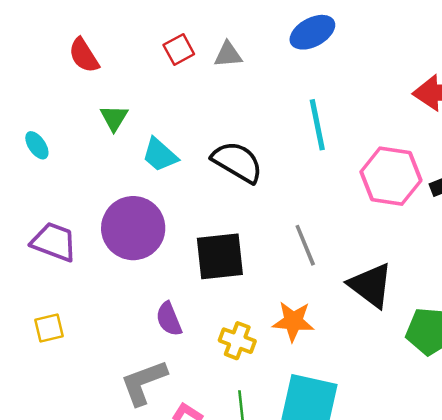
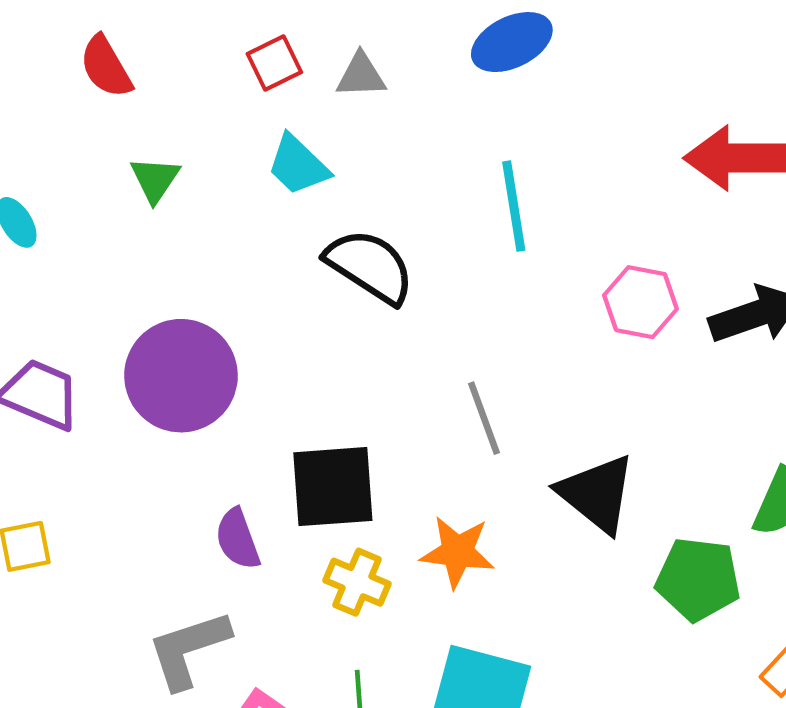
cyan trapezoid: (160, 155) -> (298, 165), moved
pink hexagon: (391, 176) -> (641, 302), size x0.7
black square: (220, 256) -> (333, 487), moved

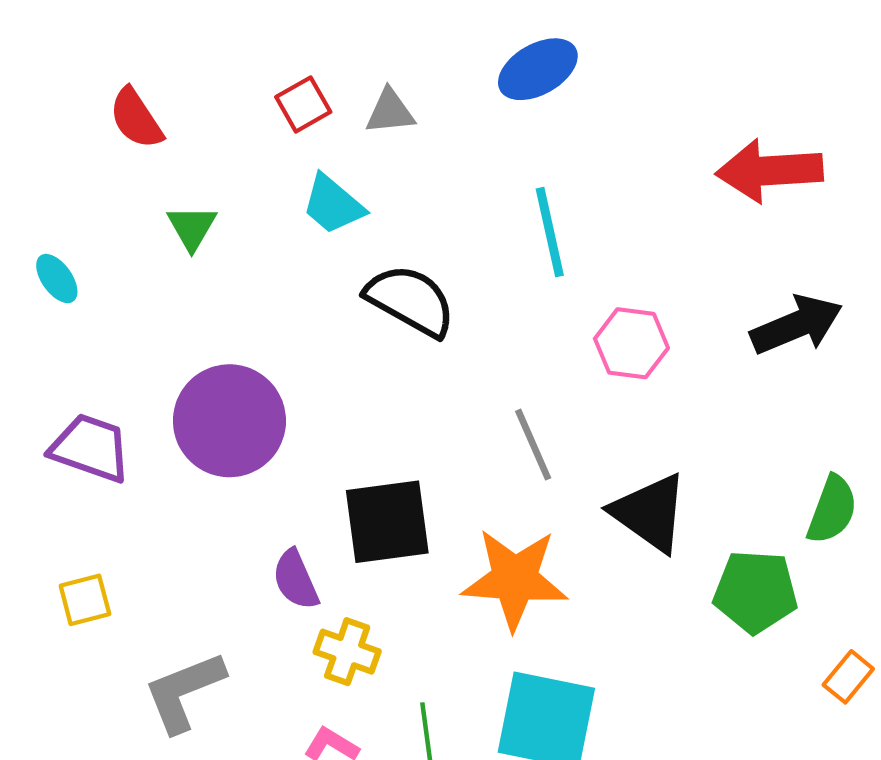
pink hexagon: (641, 302) -> (631, 343), moved
orange star: (457, 552) -> (515, 579), size x1.4
yellow cross: (357, 582) -> (347, 652), moved
gray L-shape: (189, 649) -> (184, 692), moved

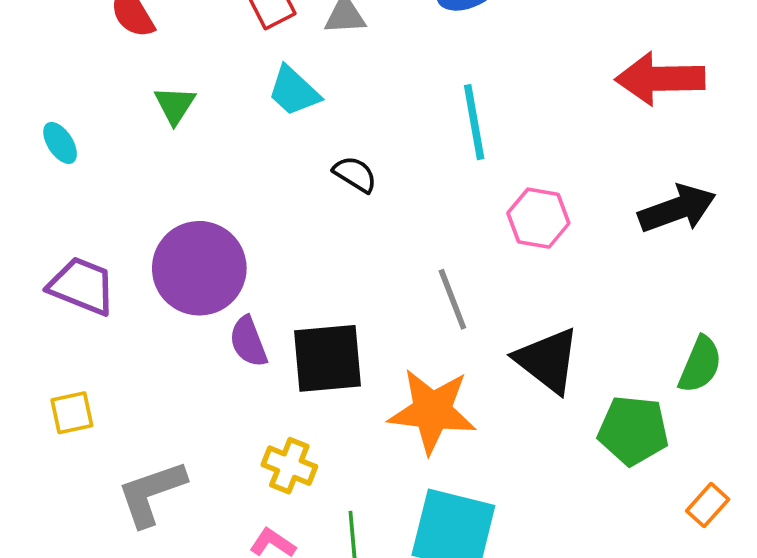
black semicircle: (410, 301) -> (355, 174), size x0.6
purple semicircle: (296, 580) -> (248, 342), moved

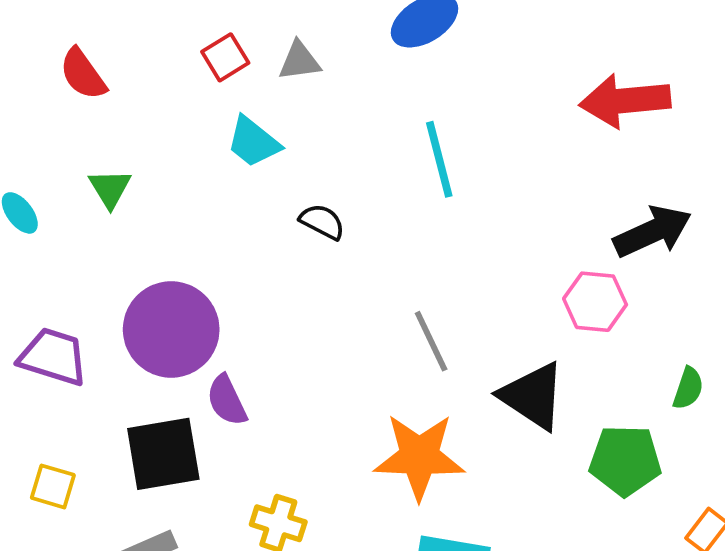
green triangle: (175, 105) -> (110, 188), moved
pink hexagon: (538, 218) -> (595, 302), moved
black square: (328, 358) -> (163, 454), moved
green semicircle: (700, 365) -> (688, 388), size x0.7
yellow square: (72, 413) -> (53, 486), turned 33

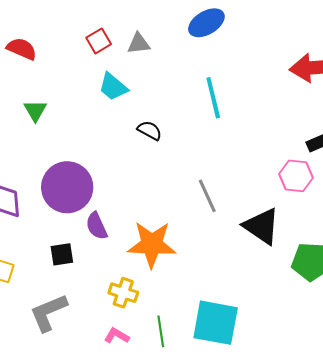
red semicircle: (83, 74) -> (22, 49), turned 148
black square: (163, 454) -> (62, 254), size x0.6
orange star: (419, 456) -> (152, 244), moved

